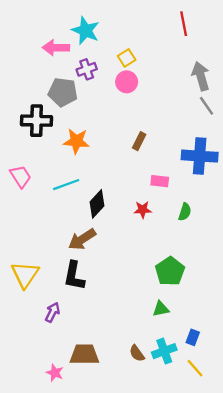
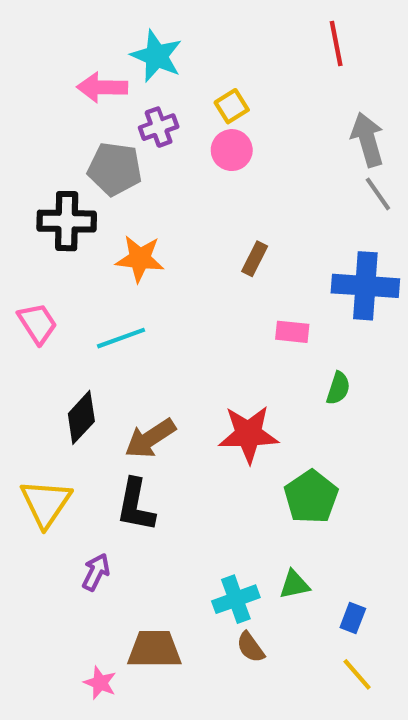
black diamond: (97, 204) -> (81, 417), moved
red star: (143, 210) -> (248, 434), moved, size x1.8
green triangle: (161, 309) -> (294, 585), moved
cyan cross: (164, 351) -> (236, 599), moved

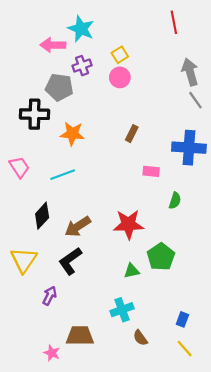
black L-shape: (136, 505) -> (70, 261), turned 44
green triangle: (294, 585) -> (132, 271), moved
brown semicircle: (251, 647) -> (140, 338), moved

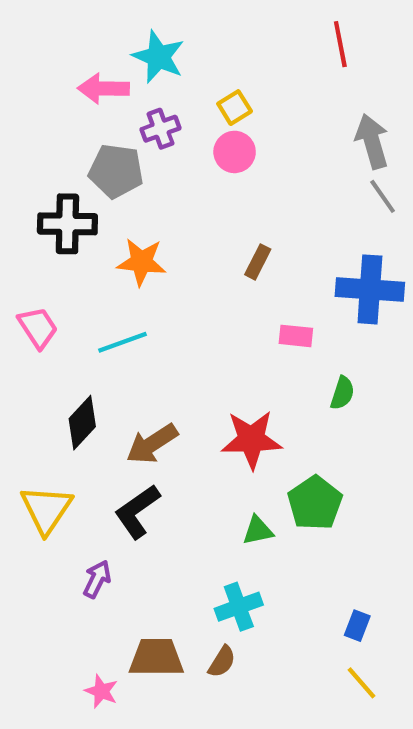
brown semicircle: (140, 338) -> (222, 662), moved, turned -112

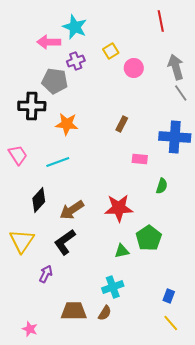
pink circle: (235, 152) -> (134, 68), moved
pink star: (101, 691) -> (30, 329), moved

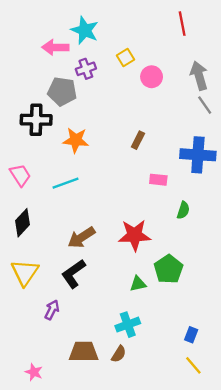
black diamond: (39, 200) -> (23, 223), moved

